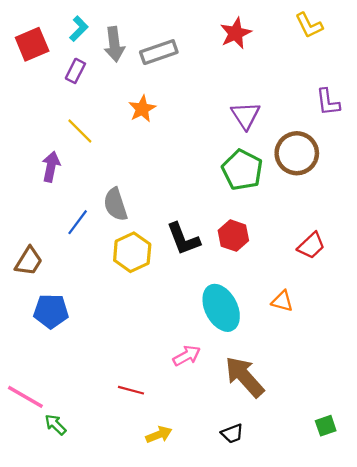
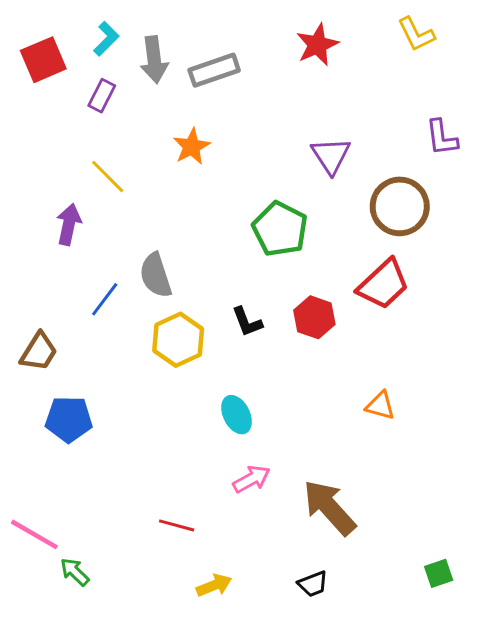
green pentagon: (242, 170) -> (280, 229), moved
black L-shape: (183, 239) -> (247, 322), size x0.7
red trapezoid: (311, 246) -> (383, 284), moved, size x1.4
cyan ellipse: (221, 308) -> (237, 415), moved, size x0.6

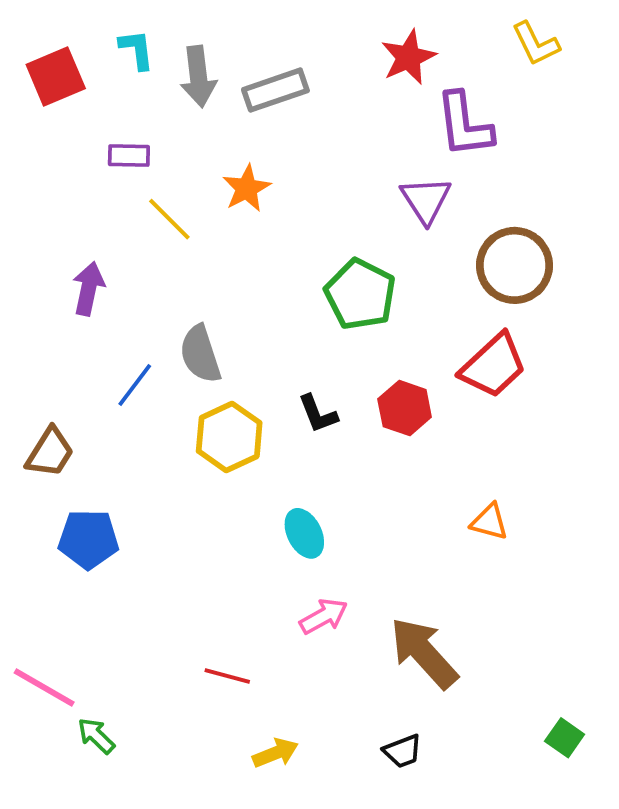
cyan L-shape: (106, 39) -> (137, 50), turned -52
purple rectangle: (102, 96) -> (129, 156), moved, turned 64
purple L-shape: (442, 138) -> (464, 125), moved, size x1.4
yellow line: (108, 176) -> (169, 219), moved
green square: (439, 573) -> (565, 738), turned -36

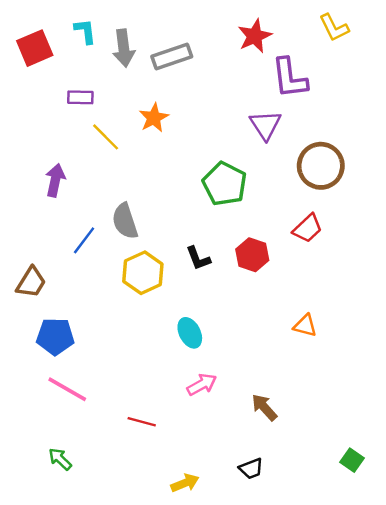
red trapezoid: (493, 366) -> (308, 228), size x0.7
brown arrow: (424, 653) -> (264, 407), size x0.6
pink line: (44, 688) -> (67, 389), moved
yellow arrow: (275, 753) -> (185, 483), moved

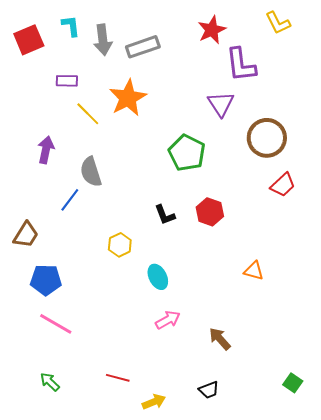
orange star: (154, 118) -> (128, 98), size x1.5
gray semicircle: (125, 221) -> (91, 172), moved
red trapezoid: (308, 228) -> (283, 185), moved
yellow hexagon: (143, 273) -> (120, 245), moved, size x0.7
red line: (142, 422) -> (118, 378), moved

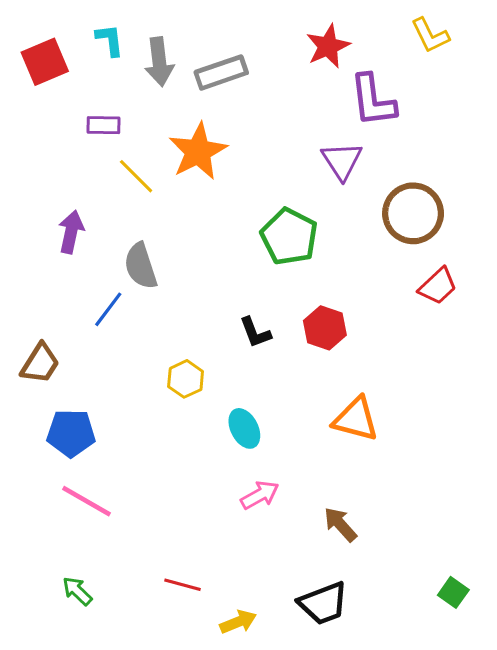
orange triangle: (254, 271) -> (356, 419), moved, size x1.5
black trapezoid: (209, 390) -> (323, 603), size x1.6

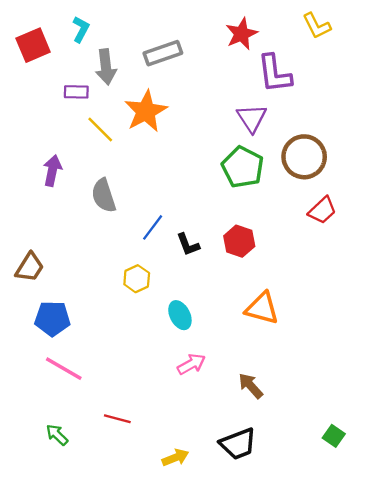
cyan L-shape: (110, 40) -> (81, 29), turned 35
gray arrow: (159, 62) -> (106, 67), moved
green pentagon: (289, 237) -> (243, 167), moved
blue line: (108, 309) -> (153, 227), moved
red line: (182, 585) -> (117, 419), moved

